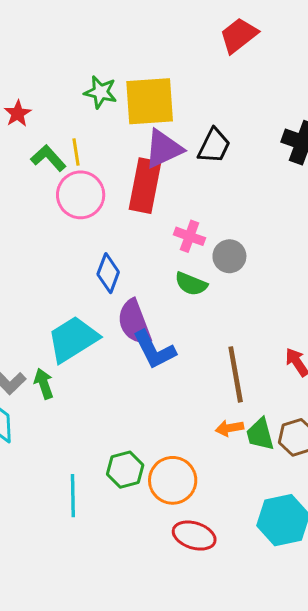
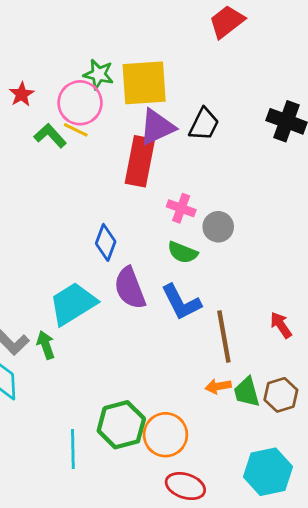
yellow line: (76, 152) -> (76, 130), turned -55
pink circle: (81, 195) -> (80, 103), moved
blue L-shape: (154, 350) -> (181, 302), moved
green hexagon: (125, 470) -> (121, 425), size x1.4

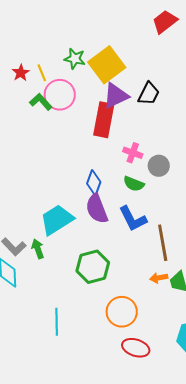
yellow square: (144, 83) -> (107, 65), turned -33
pink circle: (80, 103) -> (60, 95), moved
yellow line: (76, 130) -> (42, 73), moved, turned 42
blue diamond: (106, 242) -> (94, 183), moved
green hexagon: (121, 425) -> (93, 267), moved

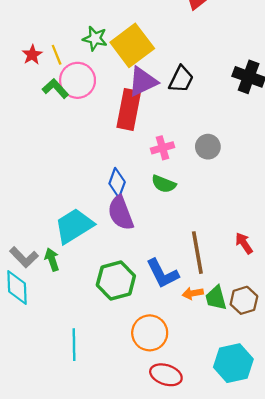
pink cross: (133, 153) -> (162, 148), turned -36
gray circle: (159, 166) -> (208, 147), moved
blue L-shape: (133, 219) -> (162, 274), moved

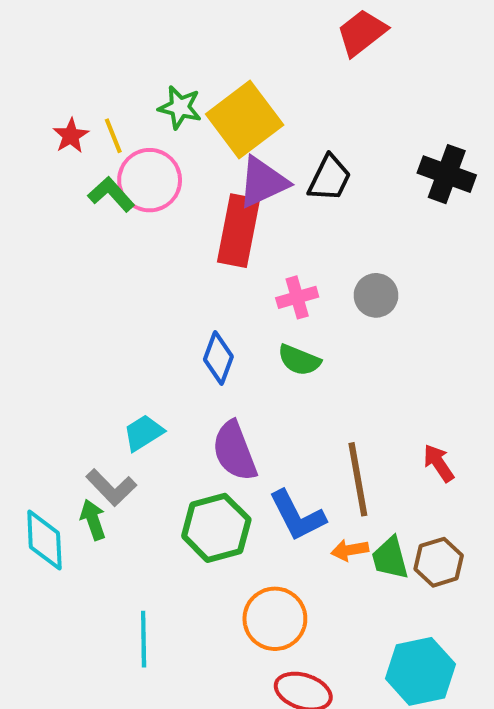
purple semicircle: (121, 213) -> (234, 451), moved
cyan trapezoid: (74, 226) -> (144, 433), size x0.6
gray L-shape: (24, 257) -> (111, 487), moved
green arrow: (52, 260) -> (93, 520), moved

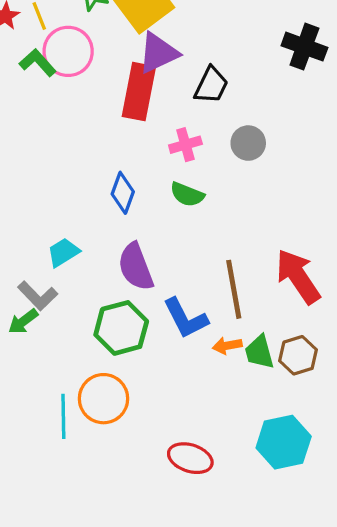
black trapezoid: (329, 178) -> (211, 85), moved
red arrow: (439, 463) -> (298, 276), size x1.8
green arrow: (93, 520) -> (23, 321), turned -108
orange circle: (275, 619) -> (104, 399), moved

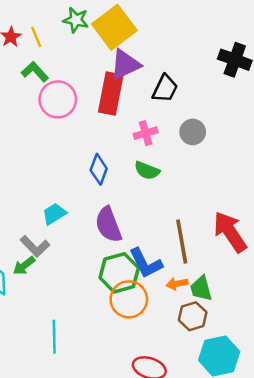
pink circle: (68, 51) -> (58, 99), moved
green hexagon: (121, 328) -> (119, 273), moved
brown hexagon: (298, 355) -> (193, 316), moved
orange circle: (104, 399) -> (129, 299), moved

